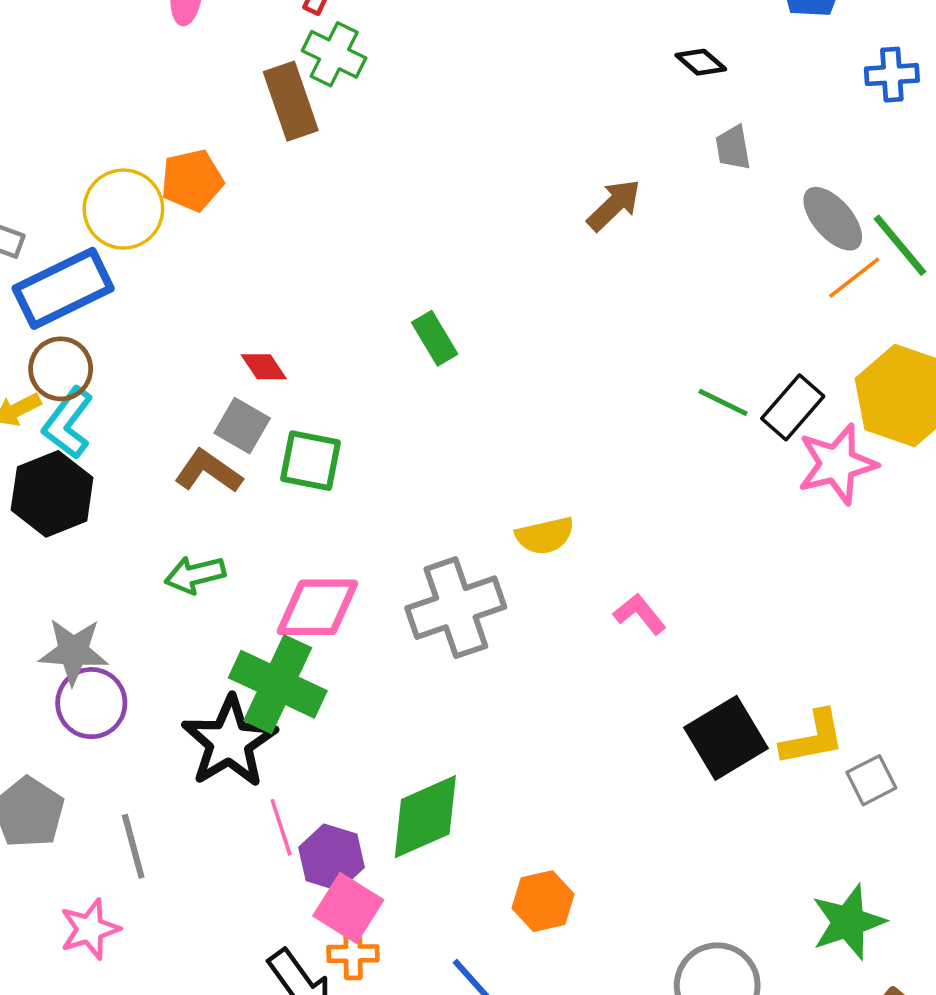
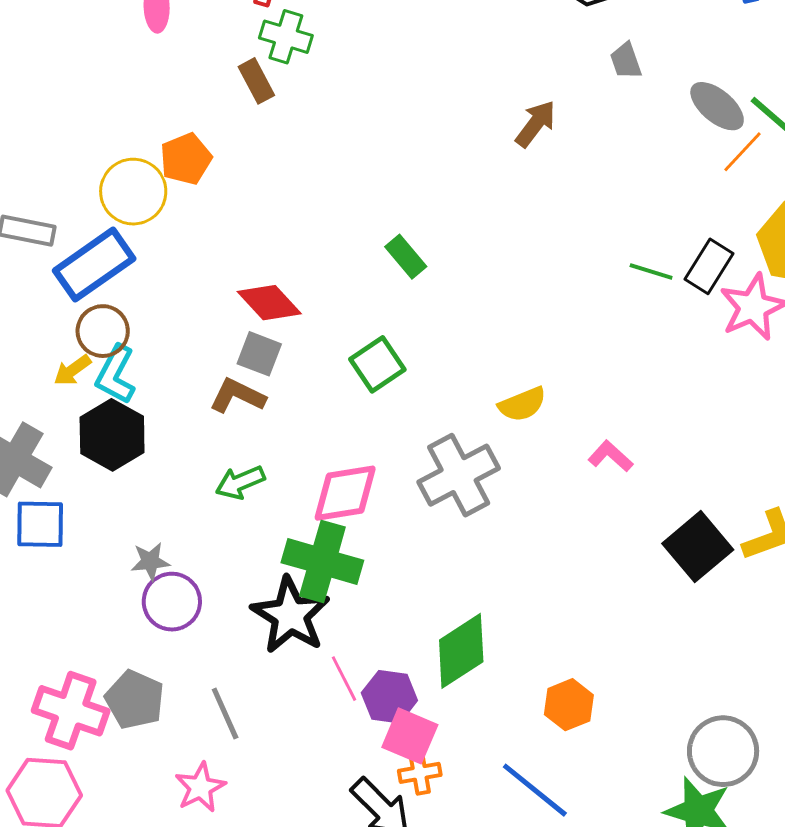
brown rectangle: (291, 101) -> (256, 81), size x0.7
red diamond: (264, 367) -> (269, 303), size x1.6
green square: (311, 461) -> (377, 364), moved, turned -36
gray star: (73, 651) -> (150, 561), size x0.7

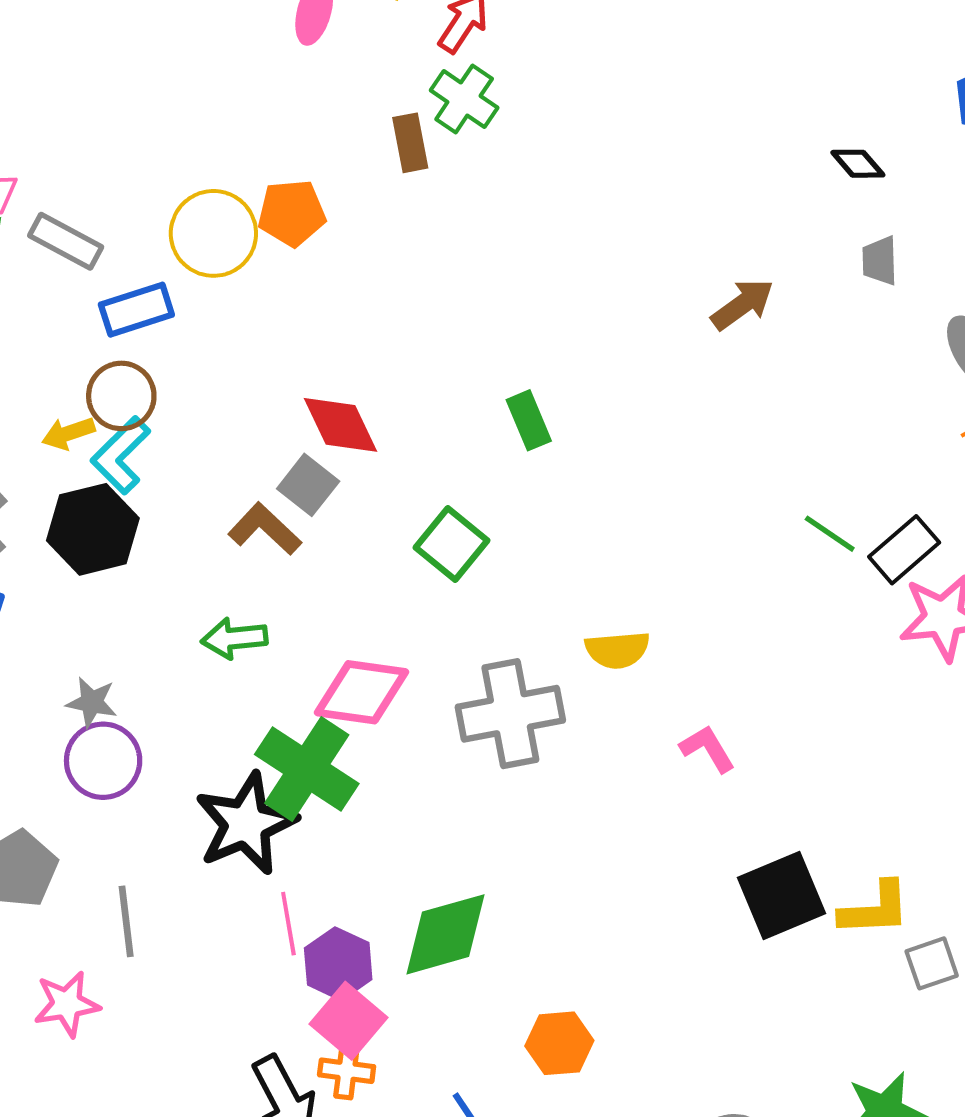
blue rectangle: (94, 265) -> (136, 310), size x0.7
green square: (377, 364) -> (452, 544), turned -34

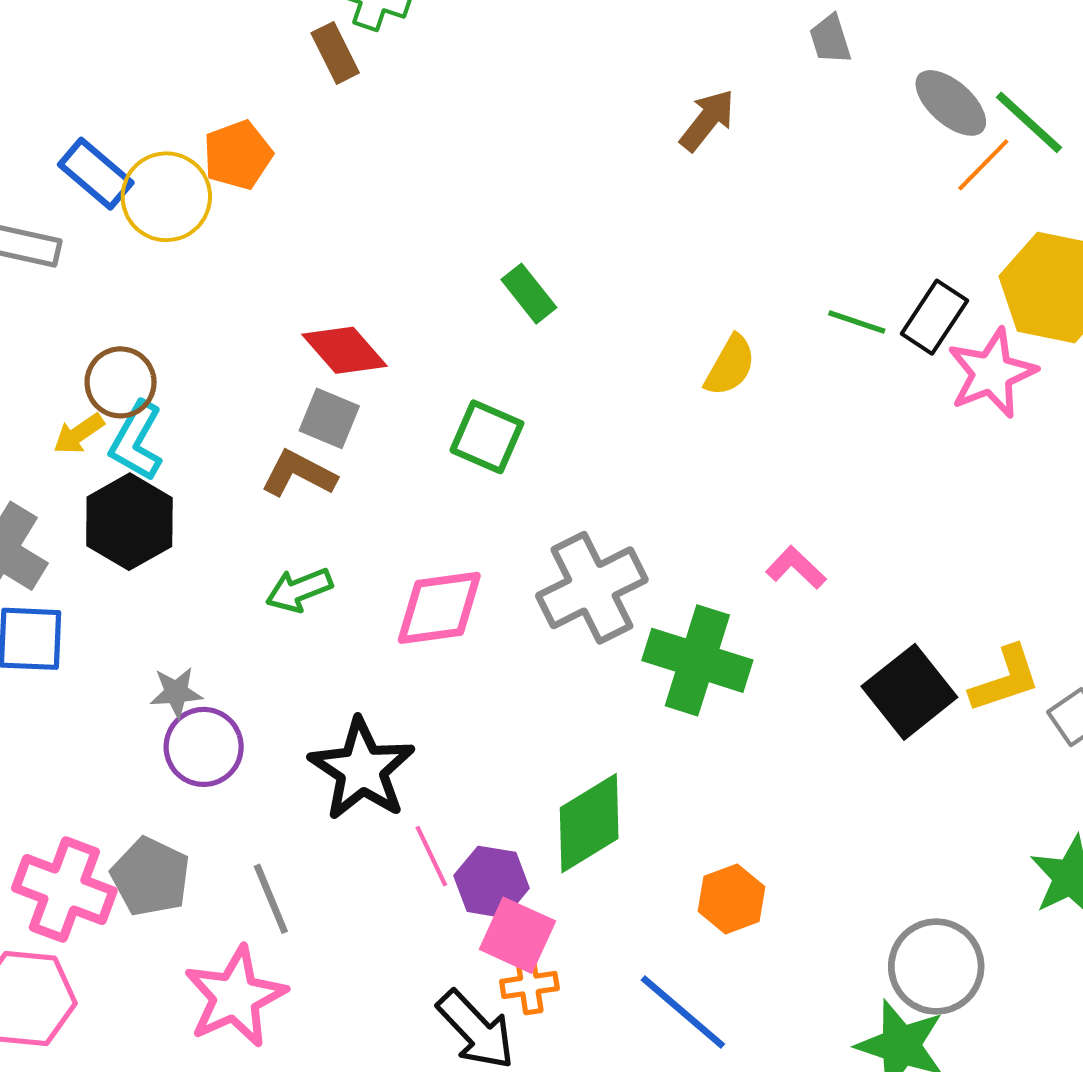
blue rectangle: (136, 310) -> (96, 174), moved, turned 74
yellow semicircle: (617, 650) -> (730, 366), moved, turned -40
green cross: (307, 769) -> (697, 660), moved
pink star: (67, 1004) -> (235, 997), size x1.5

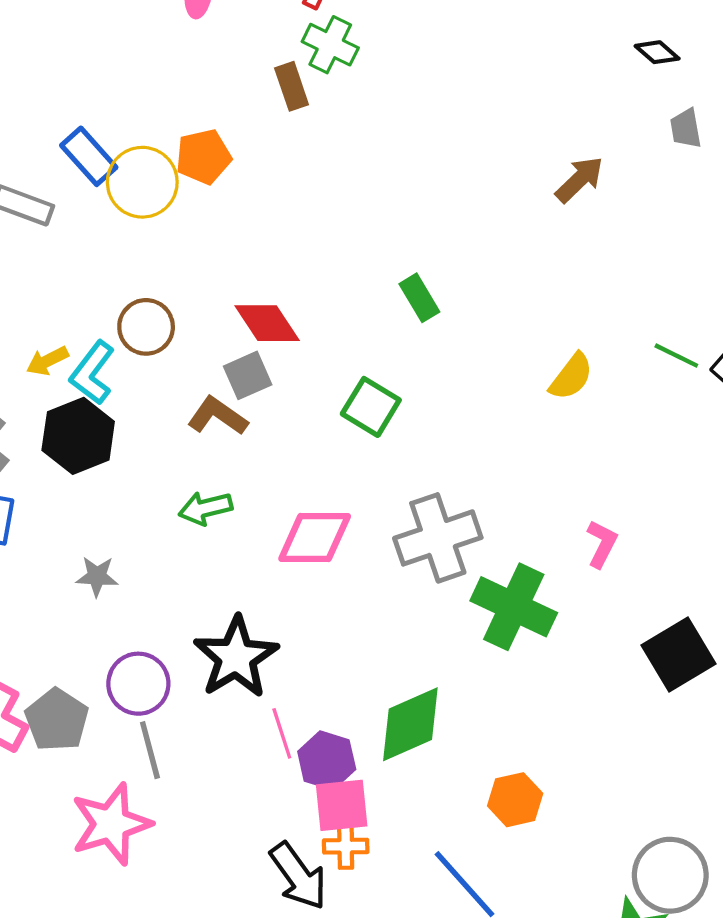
brown circle: (121, 382) -> (146, 327), moved
gray square: (329, 418) -> (248, 375), turned 36
pink L-shape: (796, 568) -> (602, 544), turned 66
purple circle: (204, 747) -> (138, 684), moved
pink square: (517, 935) -> (342, 805), turned -38

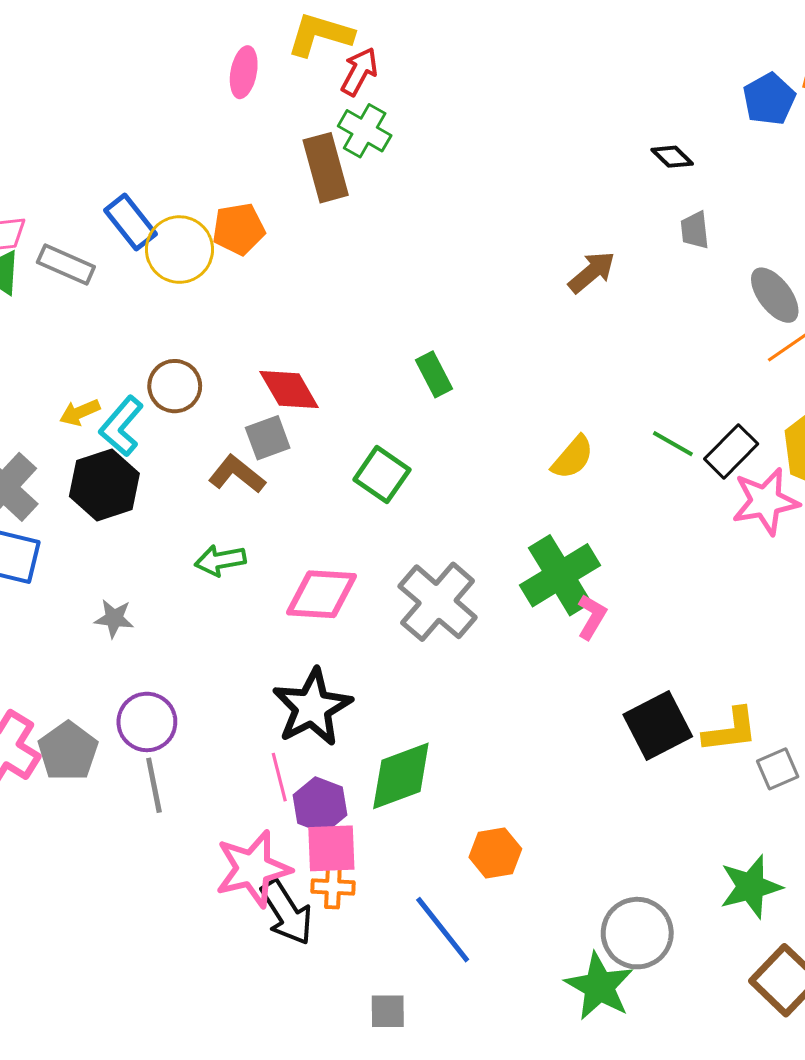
brown rectangle: (292, 86) -> (326, 168), size x1.5
gray cross: (438, 538) -> (438, 602), turned -34
green cross: (514, 607) -> (560, 575), moved, turned 30
black star: (236, 657) -> (312, 707), moved
pink star: (111, 824) -> (253, 869), moved

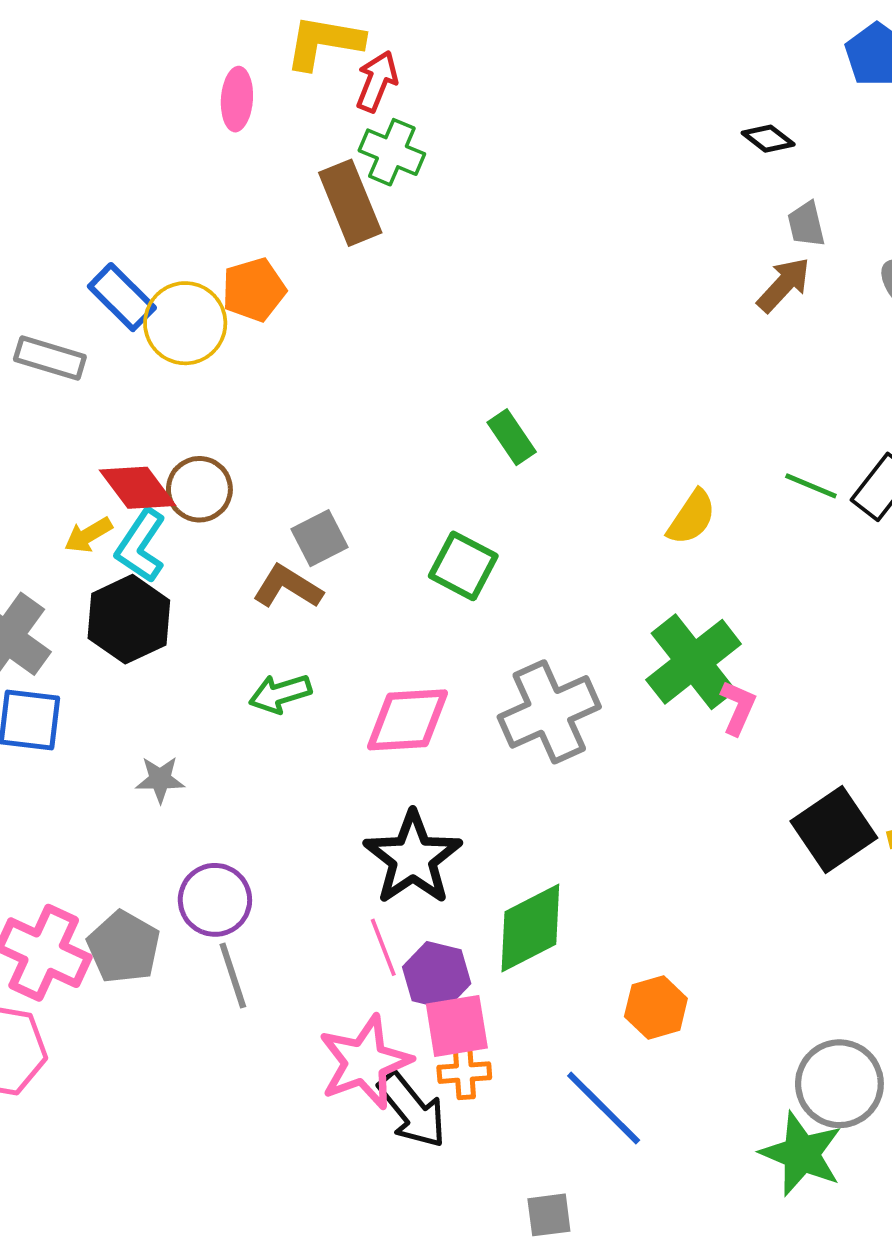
brown arrow: (592, 272) -> (784, 285), moved
red diamond: (289, 389) -> (138, 488), moved
gray cross: (438, 602) -> (549, 712), turned 32

